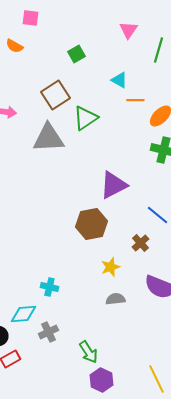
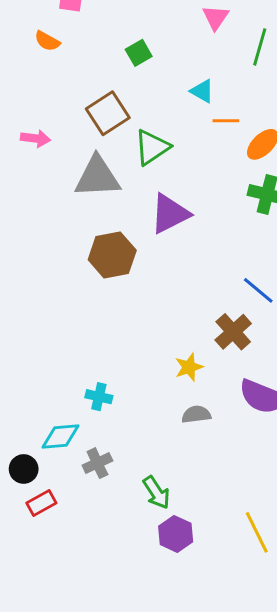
purple triangle: (113, 185) -> (170, 214), moved
brown hexagon: (91, 224) -> (112, 255), moved
brown cross: (140, 243) -> (233, 332), size x1.4

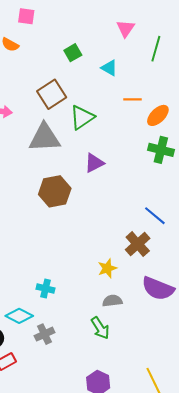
cyan triangle: (202, 91) -> (109, 68), moved
purple triangle: (170, 214) -> (94, 163), size x0.7
cyan diamond: (61, 437) -> (19, 316), turned 32
green arrow: (156, 493) -> (100, 328), moved

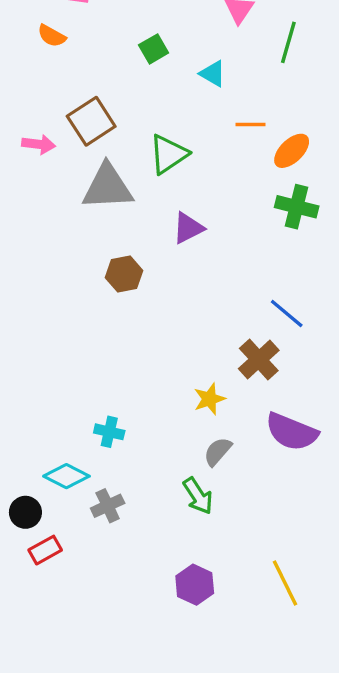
brown square: (52, 94) -> (91, 121), moved
brown hexagon: (55, 191) -> (124, 274), size x0.7
gray semicircle: (112, 301) -> (218, 452), turned -42

